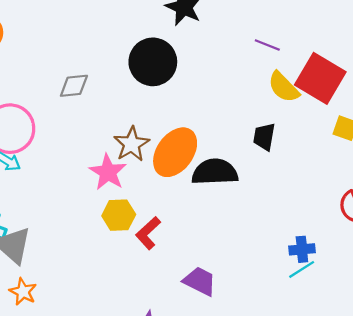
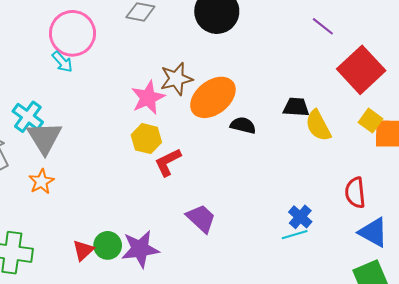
yellow semicircle: (284, 87) -> (318, 126), moved
black trapezoid: (264, 137) -> (296, 107), turned 68
black semicircle: (215, 172) -> (243, 125), size x0.6
blue cross: (302, 249) -> (300, 217), turned 30

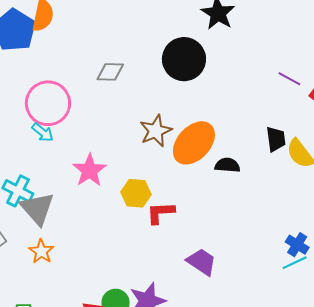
purple line: (323, 26) -> (289, 79), moved
pink star: (148, 98) -> (89, 170), moved
black trapezoid: (296, 107) -> (276, 139), turned 88
red L-shape: (168, 162) -> (160, 213), turned 32

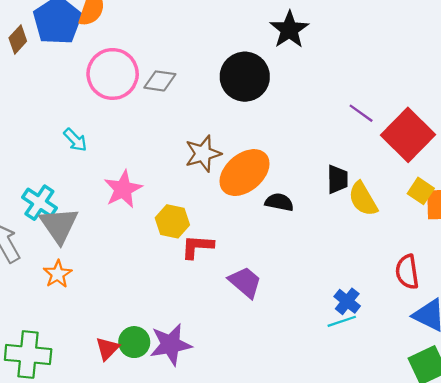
pink circle: (48, 103) -> (113, 74), moved
purple trapezoid: (202, 262) -> (245, 282), moved

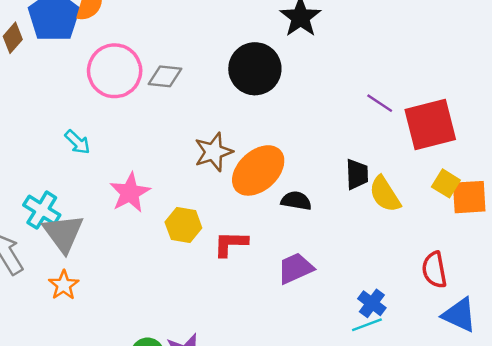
red square: (408, 135) -> (430, 125), turned 33
red L-shape: (197, 247) -> (231, 244), moved
purple trapezoid: (245, 282) -> (296, 268), moved, turned -63

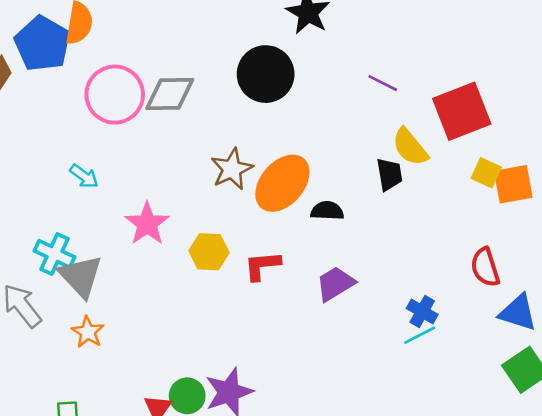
gray diamond: (165, 76) -> (170, 94), size x1.4
purple line: (380, 103) -> (383, 83), moved
yellow semicircle: (385, 194) -> (410, 147), moved

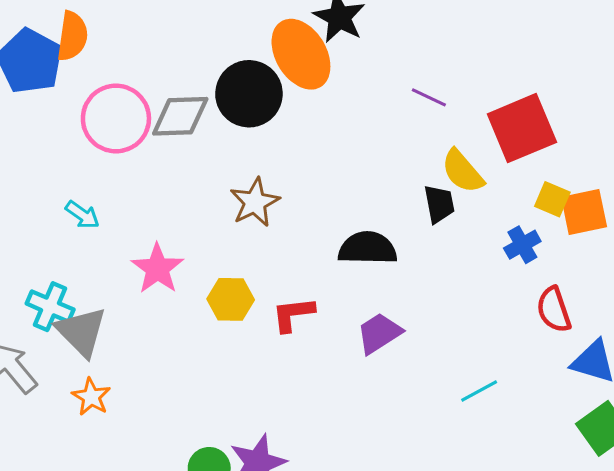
black circle: (266, 74) -> (249, 94), moved
orange ellipse: (282, 183) -> (301, 54), moved, turned -70
black semicircle: (327, 211) -> (368, 248), size x1.5
blue cross: (422, 311) -> (522, 245), moved, turned 32

